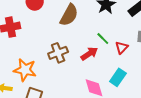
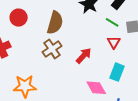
green line: (103, 39) -> (112, 22), moved
brown cross: (58, 53) -> (52, 49), moved

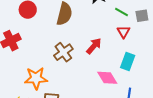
brown cross: (52, 49) -> (63, 52), moved

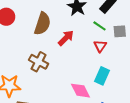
red arrow: (94, 46) -> (66, 38), moved
brown cross: (63, 52) -> (39, 62), turned -30

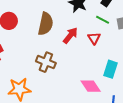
red triangle: (100, 46) -> (94, 38), moved

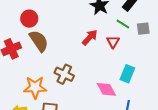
brown semicircle: (46, 24) -> (39, 41), moved, turned -50
brown cross: (46, 62) -> (64, 74), moved

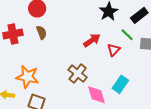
brown semicircle: (39, 41) -> (41, 32), size x0.6
brown cross: (64, 74) -> (78, 74), moved

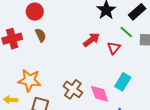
brown cross: (78, 74) -> (73, 89), moved

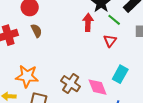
green line: (126, 32) -> (114, 20), moved
red arrow: (91, 40) -> (88, 22), moved, turned -48

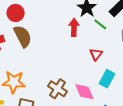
brown semicircle: (36, 31) -> (23, 36), size x1.6
red triangle: (110, 41) -> (96, 54), moved

